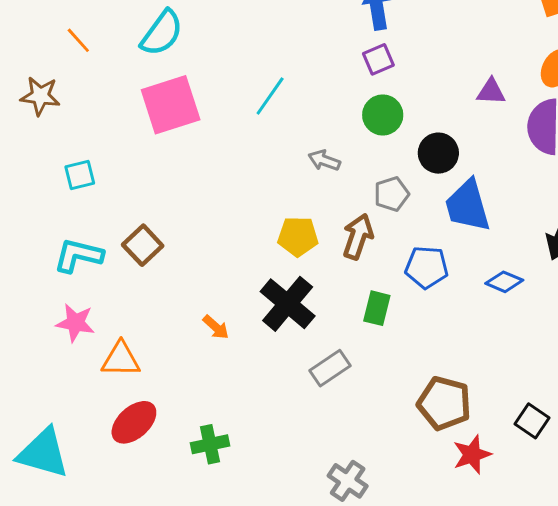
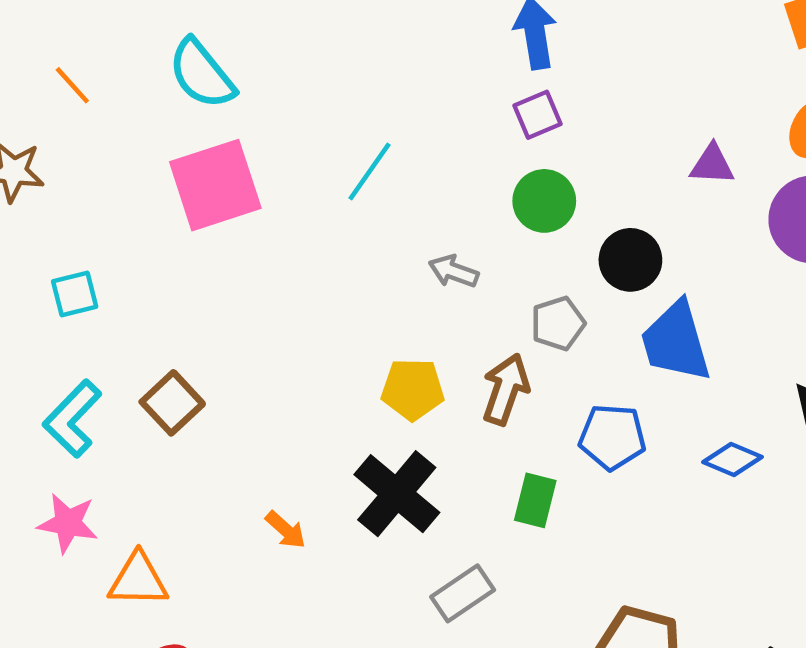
cyan semicircle: (162, 33) -> (202, 74), turned 105
cyan L-shape: (78, 255) -> (72, 419), turned -60

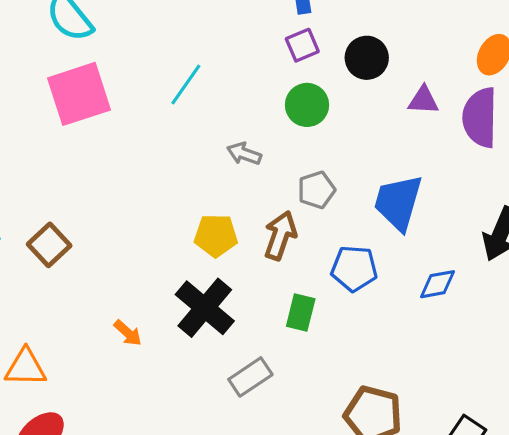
purple triangle: (712, 165) -> (423, 100), moved
black circle: (630, 260) -> (367, 58), moved
blue trapezoid: (676, 342) -> (398, 202), turned 32
blue diamond: (733, 460) -> (437, 284), turned -33

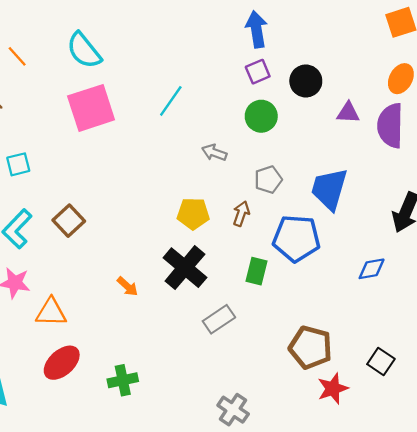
brown arrow: (280, 235) -> (241, 214), size x0.7
blue pentagon: (354, 268) -> (296, 238), size x1.4
blue diamond: (437, 284) -> (372, 269), moved

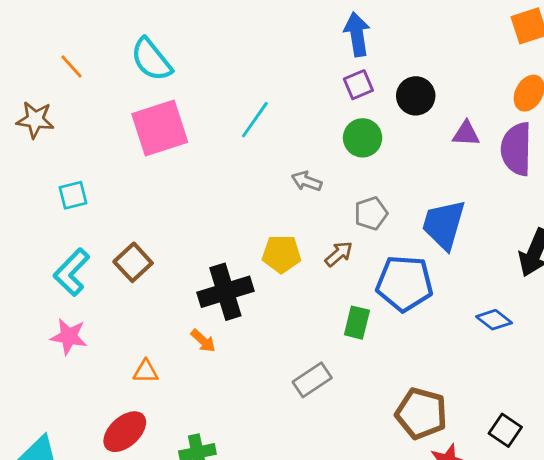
brown arrow: (241, 214) -> (339, 254), turned 30
black cross: (185, 268) -> (225, 292), moved, turned 33
blue diamond: (372, 269) -> (494, 320), turned 48
orange triangle: (51, 312) -> (146, 371), moved, size x0.7

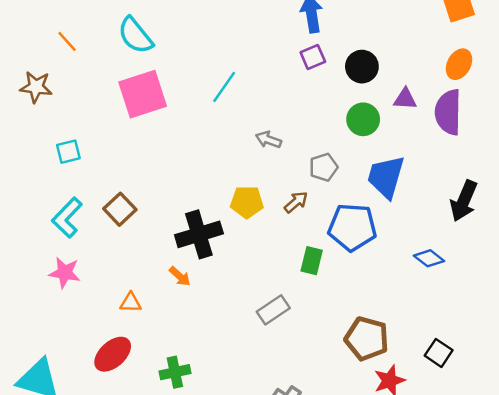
green circle: (363, 138) -> (363, 119), moved

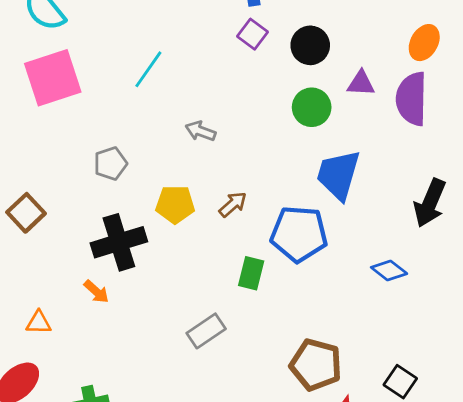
purple square: (313, 57) -> (253, 34), turned -30
gray pentagon: (324, 167) -> (110, 164), moved

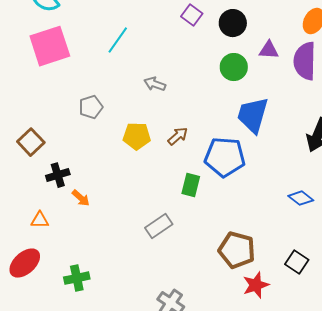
black cross: (119, 242) -> (58, 175), moved, size x0.6
blue diamond: (389, 270) -> (301, 198), moved

